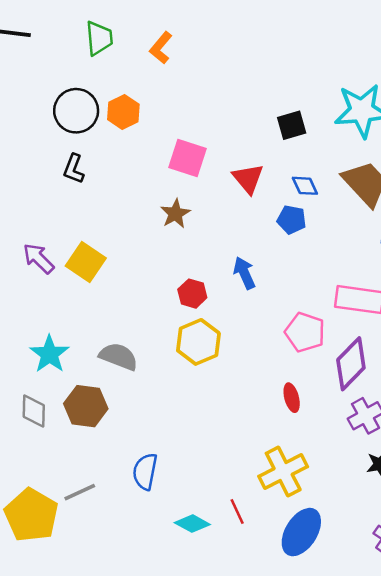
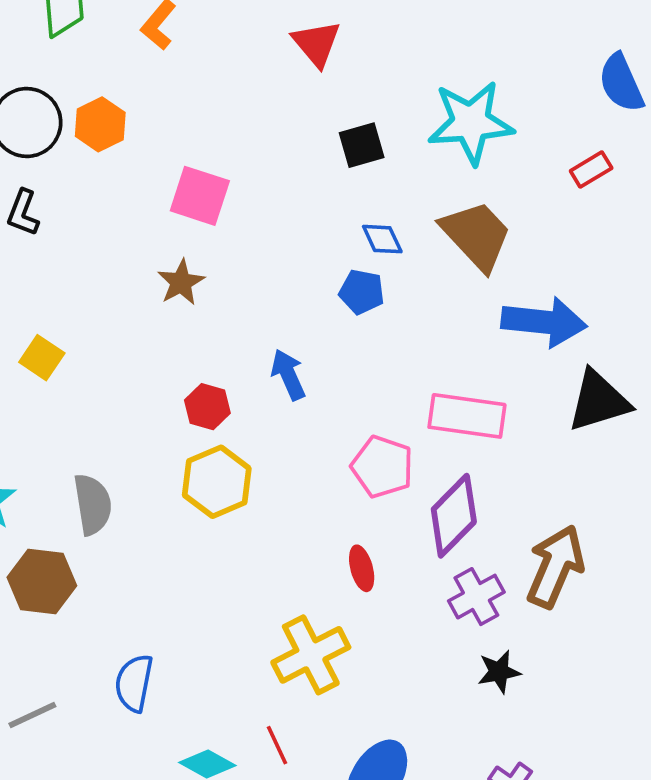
red triangle: (248, 179) -> (316, 43), moved
yellow square: (86, 262) -> (42, 358), size x0.7
gray semicircle: (118, 356) -> (93, 504), turned 60
yellow cross: (283, 472) -> (311, 655), moved

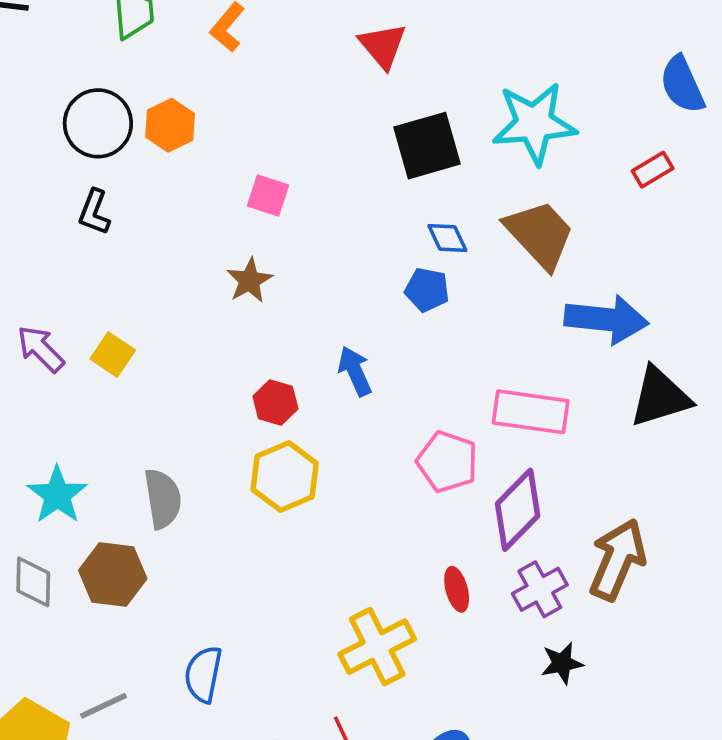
black square: (362, 145) -> (427, 146), size x1.5
pink square: (200, 196) -> (268, 195), size x0.7
red ellipse: (362, 568) -> (457, 589), moved

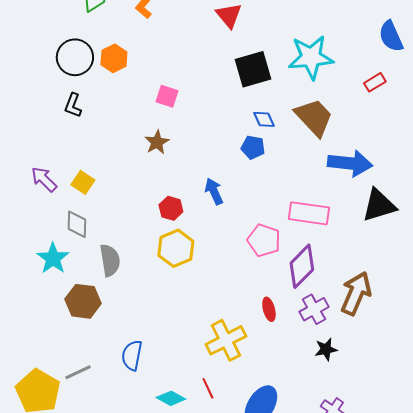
gray diamond: (33, 582) -> (77, 224), moved

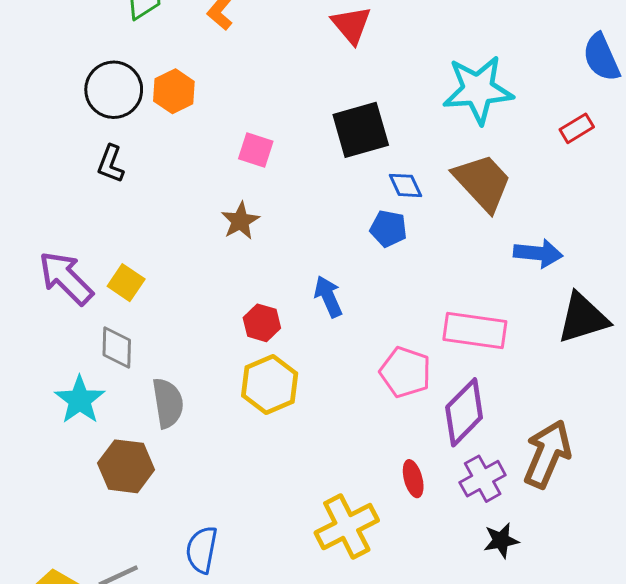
black square: (253, 69) -> (361, 130), moved
blue arrow: (350, 163) -> (538, 253), size x0.7
purple arrow: (44, 179) -> (66, 278), size x1.4

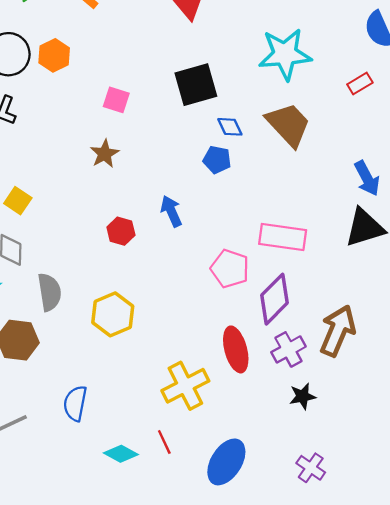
blue arrow: (538, 253) -> (367, 178), moved, turned 56
yellow hexagon: (270, 385) -> (113, 314), moved
red ellipse: (413, 479) -> (236, 349), size x1.6

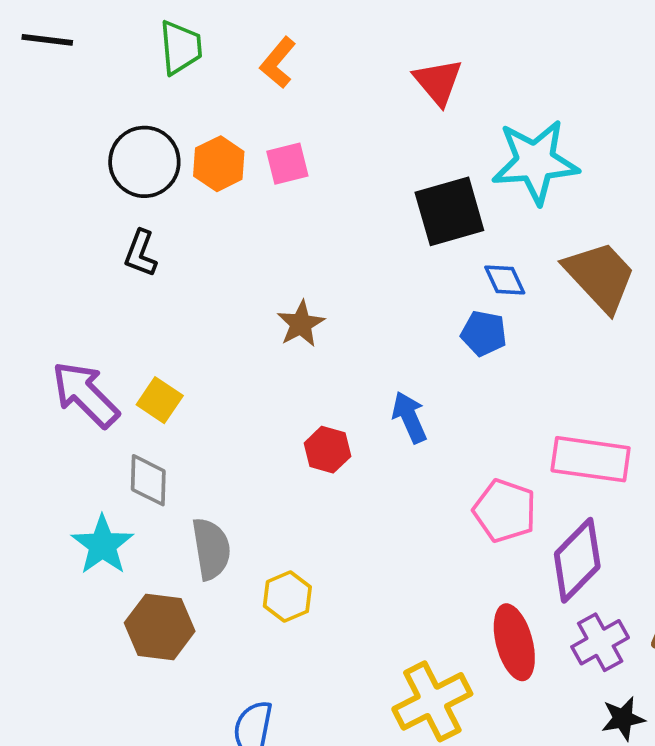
cyan star: (285, 54) -> (535, 162), moved
pink square: (116, 100) -> (287, 164), moved, turned -32
yellow hexagon: (113, 314) -> (287, 596), moved, size x0.7

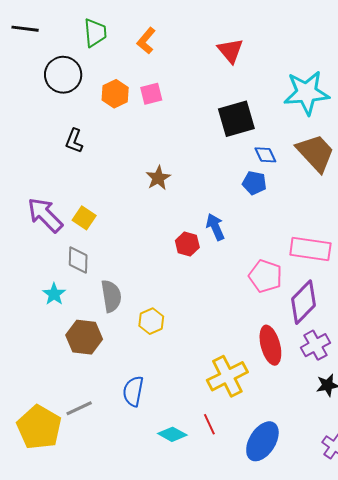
black circle: (144, 162) -> (63, 75), moved
cyan star: (535, 162) -> (306, 93), moved
red hexagon: (327, 450) -> (187, 244), moved
cyan star: (102, 545) -> (54, 294), size x0.7

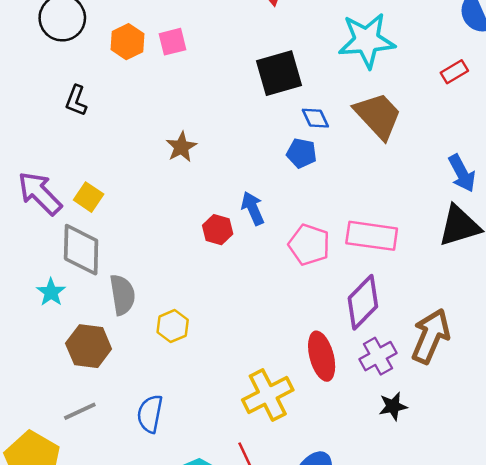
gray diamond: (78, 260) -> (81, 250), size x1.5
pink pentagon: (265, 276) -> (309, 245), moved
gray line: (79, 408) -> (80, 411), moved

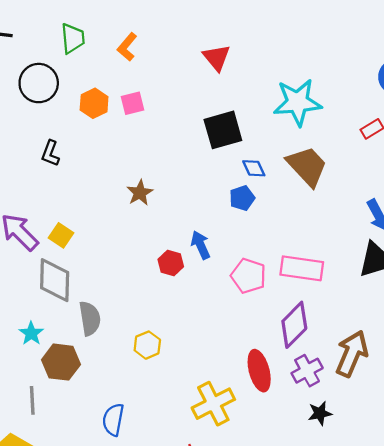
blue pentagon: (302, 153) -> (242, 198), turned -30
cyan star: (51, 292) -> (31, 333), moved
yellow hexagon: (173, 326) -> (147, 345), moved
gray line: (80, 411) -> (32, 400), moved, turned -68

